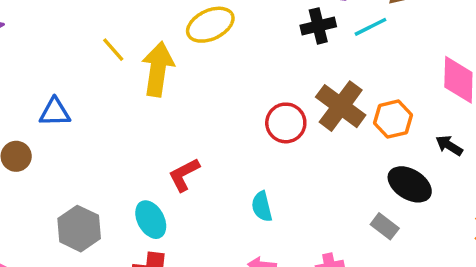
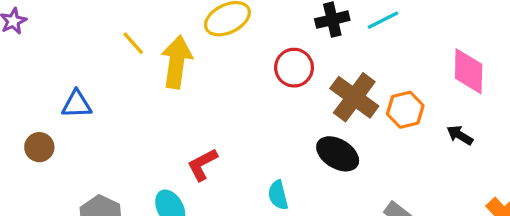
red circle: (286, 123) -> (294, 68), moved
black ellipse: (410, 184) -> (338, 154), moved

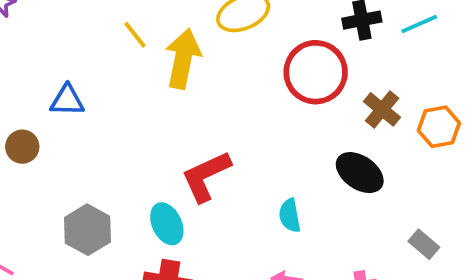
red circle: (294, 68) -> (316, 72), size x1.4
brown cross: (354, 97) -> (382, 109), size x0.7
red L-shape: (202, 164) -> (206, 176), size x1.4

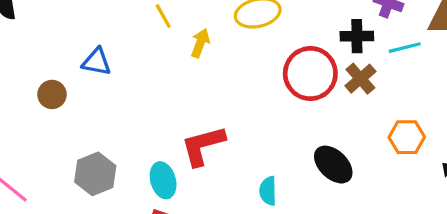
yellow arrow: (183, 59) -> (200, 43), size x0.6
brown cross: (382, 109) -> (360, 79), moved

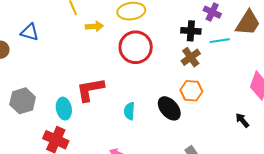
yellow arrow: (200, 43) -> (94, 26), turned 60
red circle: (310, 74) -> (136, 47), moved
orange hexagon: (407, 137) -> (191, 91), moved
cyan semicircle: (268, 191) -> (129, 111), moved

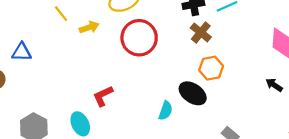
red L-shape: (90, 90) -> (103, 96), size x0.7
cyan semicircle: (129, 111) -> (166, 111), moved, turned -150

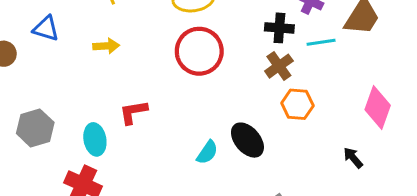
yellow arrow: (89, 27) -> (106, 46), moved
orange hexagon: (211, 68) -> (297, 104), moved

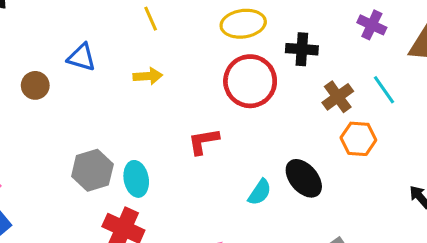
black cross: (279, 28) -> (302, 49), moved
cyan line: (321, 42) -> (384, 90), moved, turned 64
red L-shape: (133, 112) -> (203, 141), moved
gray hexagon: (35, 128) -> (92, 170), moved

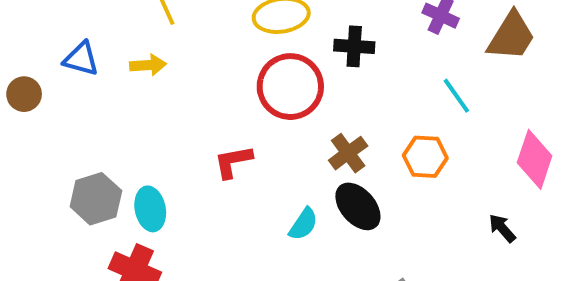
yellow arrow: (148, 76) -> (148, 65), moved
brown cross: (338, 97) -> (348, 153), moved

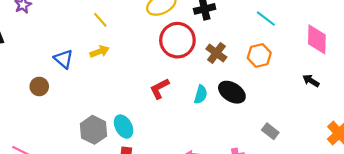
blue triangle: (81, 59) -> (64, 59), turned 42
brown cross: (348, 153) -> (216, 53), moved
cyan semicircle: (303, 224) -> (201, 95), moved

